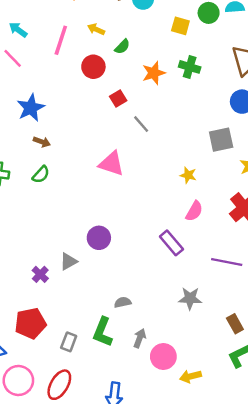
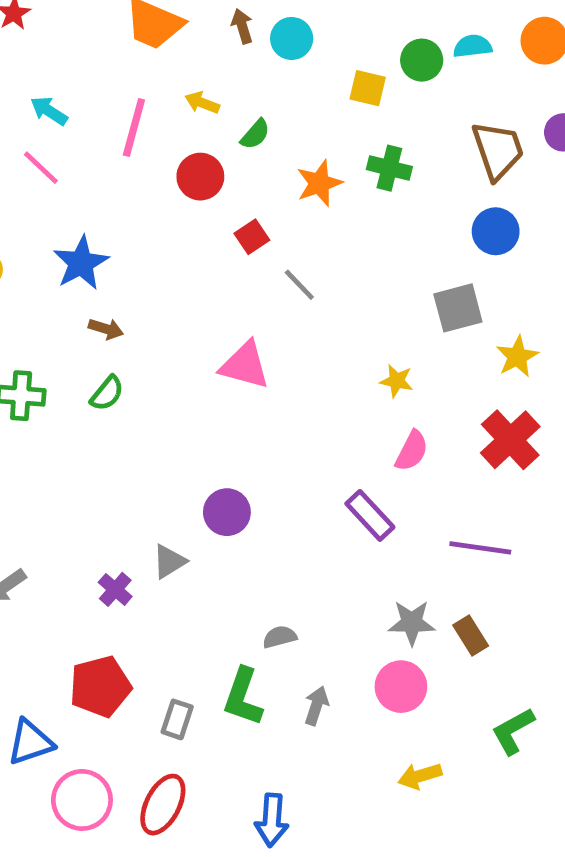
brown rectangle: (235, 324) -> (471, 636), moved
pink circle: (163, 357) -> (401, 687), moved

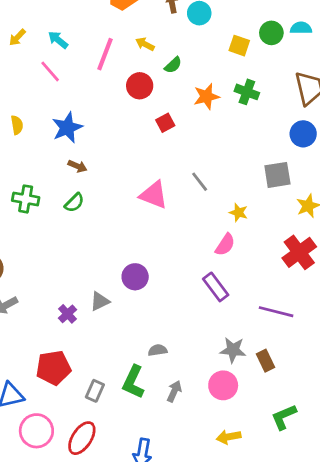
gray line: (299, 285) -> (200, 182), moved
pink semicircle: (412, 451) -> (225, 245), moved

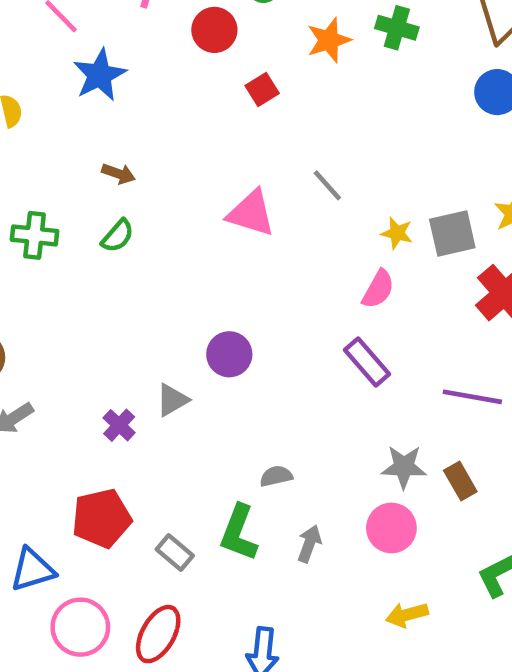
blue star: (67, 128) -> (100, 75), moved
gray square: (277, 175) -> (452, 233), moved
gray rectangle: (95, 391) -> (175, 552), turned -70

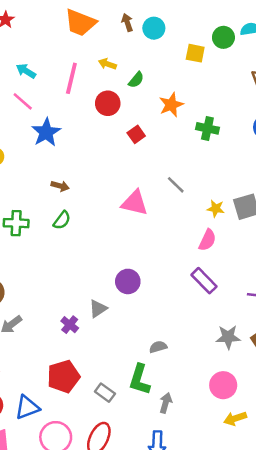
green cross: (397, 28) -> (207, 128), moved
pink circle: (391, 528) -> (223, 385), moved
gray arrow: (309, 544) -> (166, 403), moved

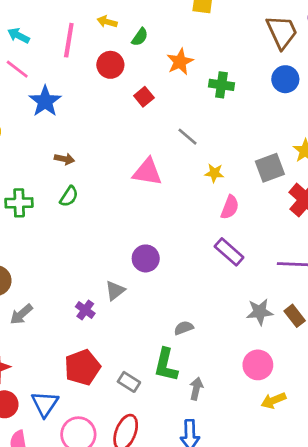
gray line: (176, 185) -> (188, 137), moved
yellow star: (216, 209) -> (214, 173), moved
blue triangle: (27, 407) -> (45, 404), turned -32

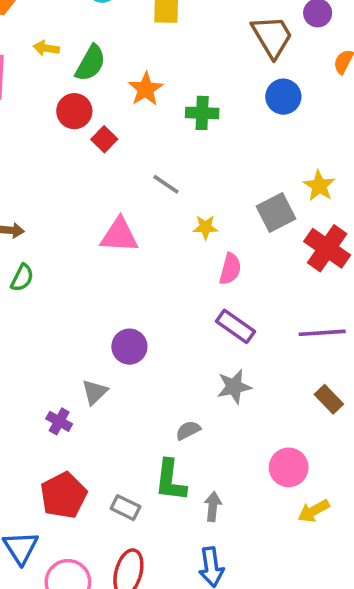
green semicircle: (140, 37) -> (90, 63), size x1.5
red circle: (110, 65) -> (74, 111), moved
gray star: (260, 312) -> (234, 387), moved

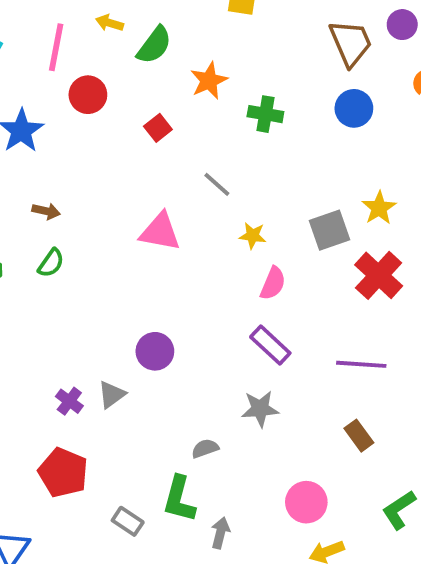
red circle: (74, 111) -> (88, 95), moved
purple cross: (59, 421) -> (69, 401), moved
red pentagon: (63, 495) -> (63, 473), moved, turned -30

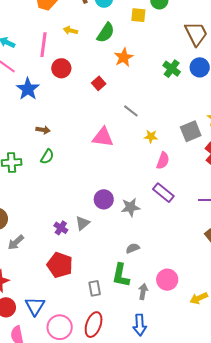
green semicircle: (154, 45) -> (106, 33), moved
green cross: (265, 114) -> (172, 69), moved, turned 30
gray star: (260, 409) -> (130, 207), moved
pink circle: (306, 502) -> (167, 280), moved
gray rectangle: (128, 521) -> (95, 288), turned 49

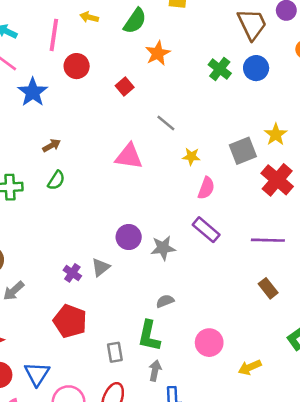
brown arrow: (43, 130) -> (52, 146), turned -40
gray arrow: (143, 292) -> (155, 371), moved

